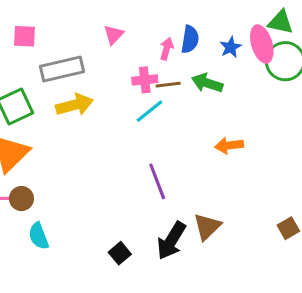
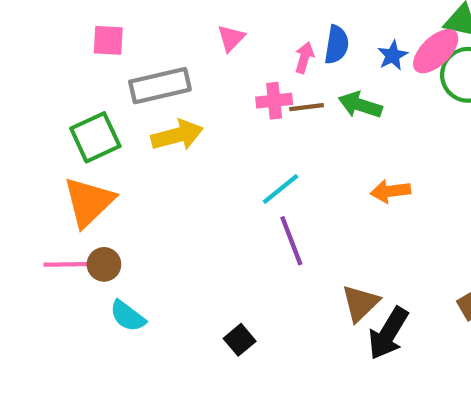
pink ellipse: (262, 44) -> (436, 51), turned 63
cyan line: (149, 111) -> (281, 189), moved
cyan semicircle: (39, 236) -> (128, 316), turned -32
black arrow: (171, 241) -> (388, 333), moved

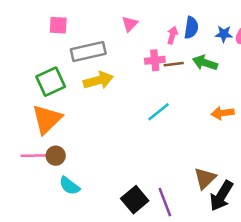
blue star: (393, 55) -> (224, 34), turned 30
purple line: (291, 241) -> (165, 202), moved
black square: (240, 340) -> (135, 200), size x1.5

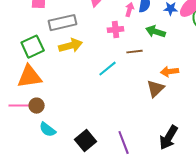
brown line: (174, 64) -> (135, 52), moved
cyan line: (159, 112) -> (108, 69), moved
orange triangle: (47, 119) -> (30, 77), turned 36
brown triangle: (205, 178) -> (156, 89), moved
black square: (135, 200) -> (86, 141), moved

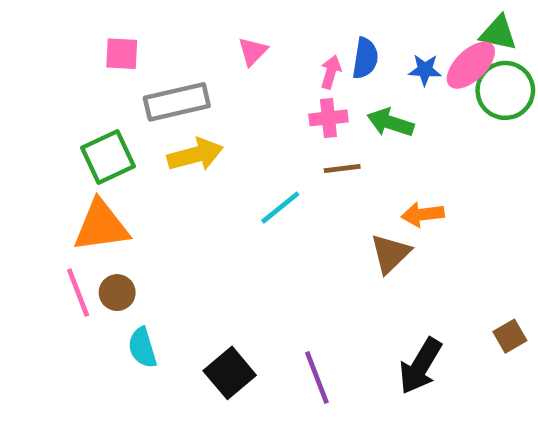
pink cross: (116, 30) -> (328, 118), moved
pink line: (20, 106) -> (78, 293), turned 70
cyan semicircle: (48, 130) -> (142, 348), turned 36

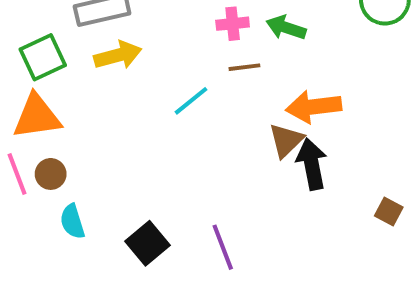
orange arrow: (423, 214) -> (314, 107), size x1.5
brown square: (510, 336) -> (389, 212), turned -32
black arrow: (420, 366) -> (312, 164), moved, turned 138

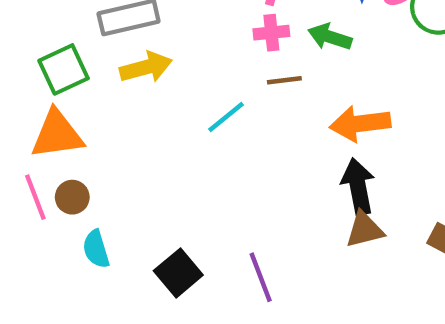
brown triangle: (286, 140) -> (365, 230), moved, turned 30

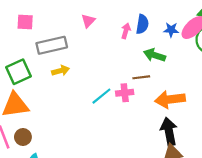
pink cross: (271, 33) -> (125, 93), moved
yellow arrow: (146, 67) -> (61, 71), size x0.7
brown line: (284, 80) -> (141, 77), moved

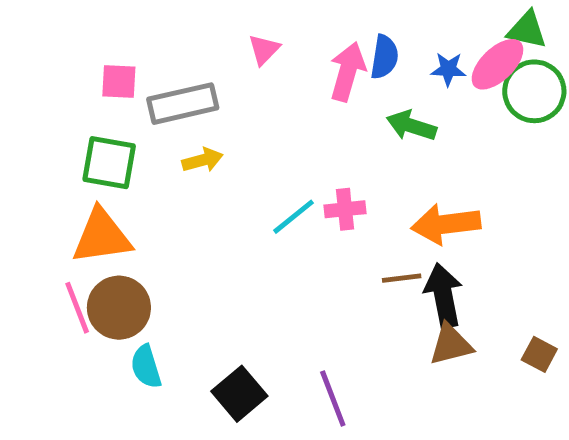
pink square: (25, 22) -> (119, 81), moved
pink arrow: (126, 31) -> (348, 72), size x1.6
green square: (19, 72) -> (109, 163), turned 35
brown line: (141, 77) -> (402, 278), moved
brown circle: (23, 137) -> (119, 308), size x1.6

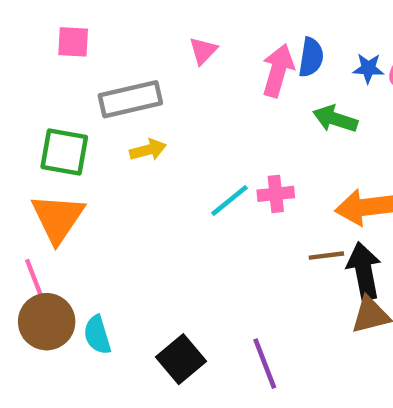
pink square: (119, 81) -> (73, 42), moved
orange triangle: (102, 236) -> (58, 218), turned -48
brown circle: (119, 308) -> (47, 322), moved

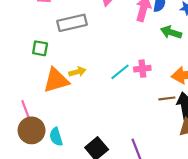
yellow arrow: (148, 150) -> (77, 72), moved
green square: (64, 152) -> (40, 48), size x0.7
orange triangle: (58, 218) -> (56, 80), moved, turned 40

